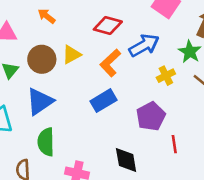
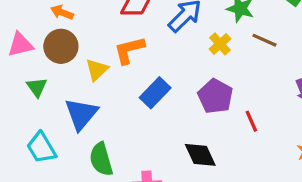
yellow triangle: (71, 55) -> (97, 70), moved
brown circle: (42, 59) -> (61, 46), moved
orange L-shape: (110, 63) -> (129, 50), moved, turned 44

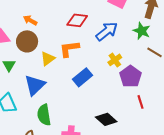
yellow cross: (220, 44) -> (115, 60), moved
purple pentagon: (215, 96) -> (130, 76), moved
black diamond: (200, 155) -> (106, 119), turned -30

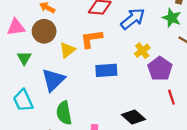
blue rectangle: (82, 77) -> (106, 70), turned 36

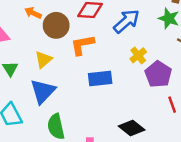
brown circle: (44, 31) -> (56, 25), moved
yellow triangle: (67, 50) -> (44, 59), moved

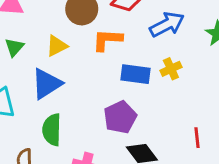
purple pentagon: (158, 74) -> (120, 117), moved
blue rectangle: (100, 79) -> (135, 74), moved

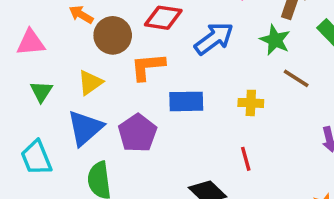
yellow cross: (171, 69) -> (251, 103), moved, turned 36
purple pentagon: (120, 117) -> (137, 133), moved
red line: (197, 138) -> (246, 159), moved

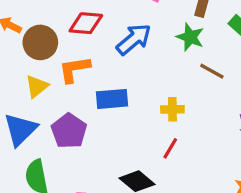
yellow triangle: (90, 83) -> (37, 86), moved
yellow cross: (251, 103) -> (172, 109), moved
red line: (246, 159) -> (170, 148), turned 50

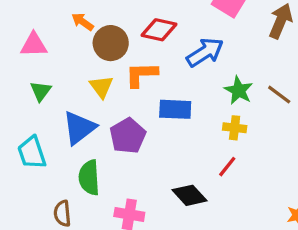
green star: (190, 37) -> (239, 90), moved
yellow triangle: (37, 86) -> (101, 87), turned -35

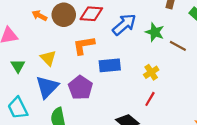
brown circle: (111, 43) -> (64, 15), moved
yellow triangle: (101, 87) -> (48, 58), moved
green star: (239, 90) -> (155, 32), moved
yellow cross: (235, 128) -> (151, 72), turned -32

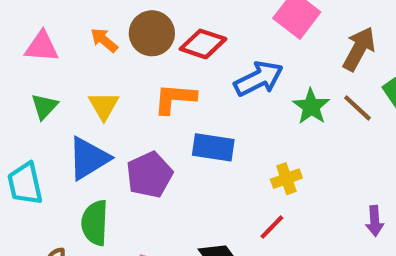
orange arrow: (39, 16) -> (104, 40), moved
brown line: (178, 46) -> (358, 108), moved

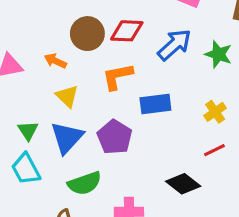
orange arrow: (104, 40) -> (55, 61), moved
green triangle: (44, 106) -> (28, 131), moved
green semicircle: (95, 223) -> (85, 183), turned -96
red line: (272, 227) -> (214, 150), turned 35

